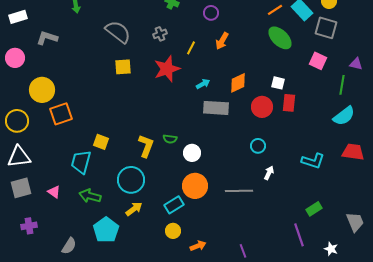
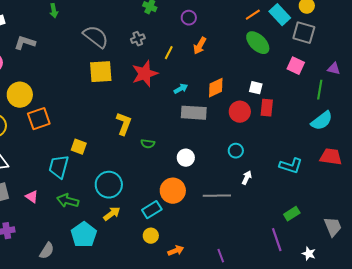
yellow square: (123, 67) -> (101, 72), size x1.4
yellow L-shape: (146, 146) -> (124, 124), moved
white circle: (192, 153) -> (186, 158), moved

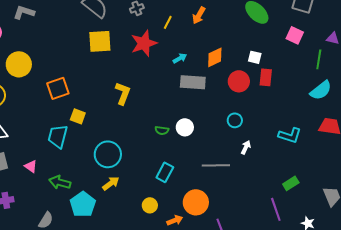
orange square: (39, 119) -> (58, 88), moved
green semicircle: (148, 144) -> (162, 130), moved
orange circle: (173, 191) -> (196, 202), moved
green arrow: (68, 201) -> (60, 182), moved
cyan rectangle: (152, 210) -> (165, 172), moved, turned -30

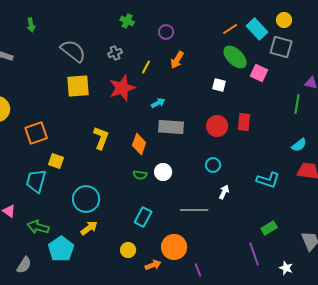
pink square: (295, 35) -> (259, 73), moved
orange diamond: (215, 57) -> (139, 144), moved, turned -45
white square: (255, 57) -> (219, 85), moved
cyan semicircle: (321, 90) -> (299, 145), moved, size x0.7

